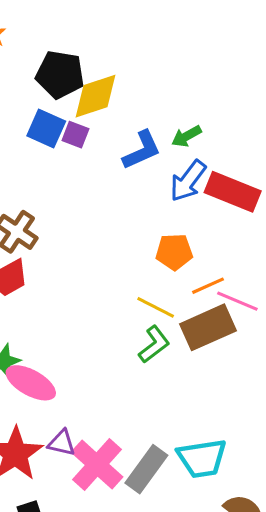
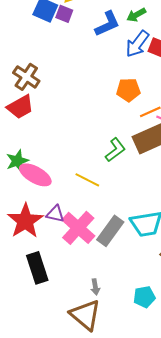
yellow line: (156, 307) -> (87, 180), moved

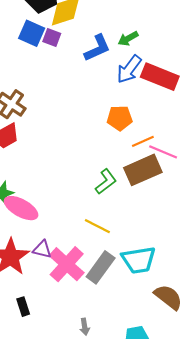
yellow line: (87, 180) -> (97, 226), moved
black rectangle: (37, 268) -> (23, 307), size x0.6

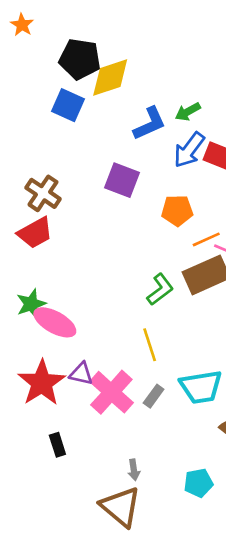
purple square: (52, 37) -> (122, 180), moved, size x1.5
yellow line: (97, 226) -> (150, 345), turned 45
gray rectangle: (101, 267) -> (154, 396), size x0.6

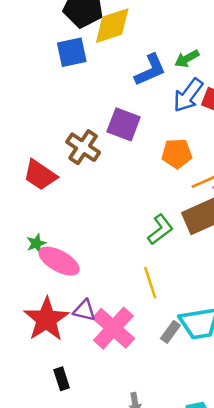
blue square: (68, 105) -> (72, 52), turned -36
brown cross: (43, 193) -> (83, 147), moved
red trapezoid: (35, 233) -> (40, 175), turned 63
green star: (31, 304) -> (36, 243), size x0.7
gray rectangle: (154, 396) -> (170, 332), moved

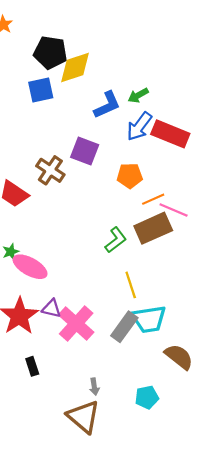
yellow line: (150, 283) -> (131, 285), moved
gray rectangle: (170, 332) -> (124, 327), size x1.6

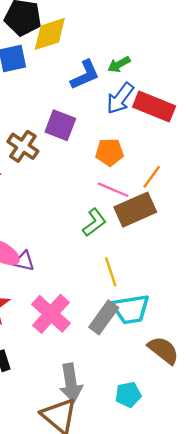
orange line: (153, 199) -> (152, 177), moved, turned -30
pink line: (174, 210) -> (113, 190), moved
purple triangle: (51, 308) -> (24, 261), moved
gray arrow: (94, 387) -> (71, 383), size x2.0

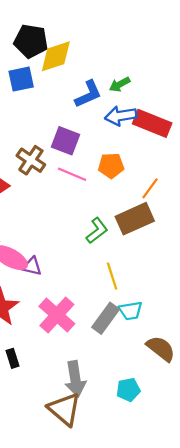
blue arrow: (120, 98) -> (121, 116), turned 44
pink line: (113, 190) -> (72, 174), moved
cyan trapezoid: (131, 309) -> (130, 311), size x0.7

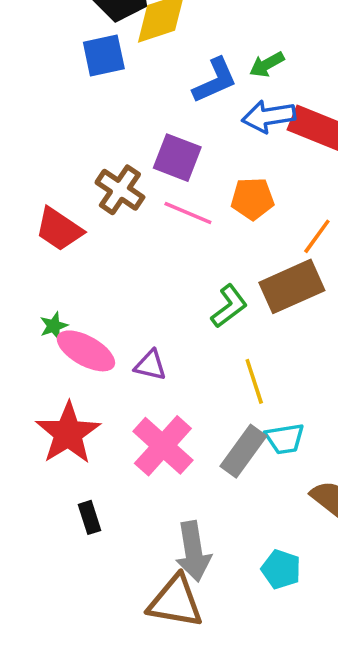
purple triangle: (32, 266) -> (150, 365), moved
cyan pentagon: (128, 390) -> (281, 569), turned 30
brown triangle: (64, 409) -> (175, 602), turned -30

